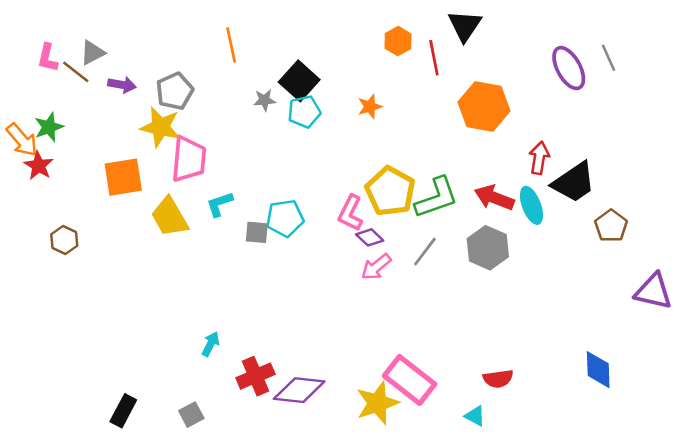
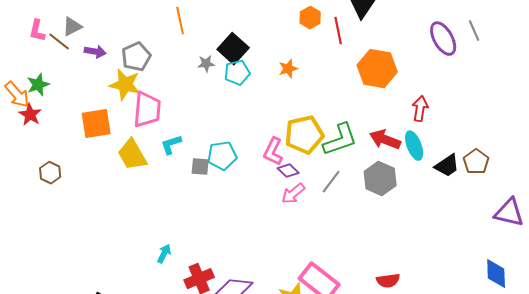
black trapezoid: (574, 182) -> (447, 166), moved, size x0.7
yellow pentagon: (390, 191) -> (304, 135), turned 30
blue diamond: (598, 370) -> (496, 274), moved

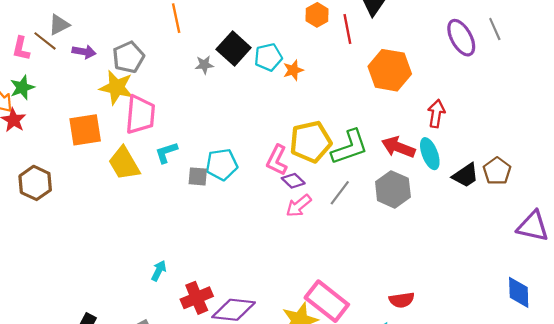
pink L-shape: (37, 31) -> (21, 48), moved
cyan pentagon: (237, 73) -> (268, 57), moved
brown hexagon: (50, 173) -> (35, 183), size x1.4

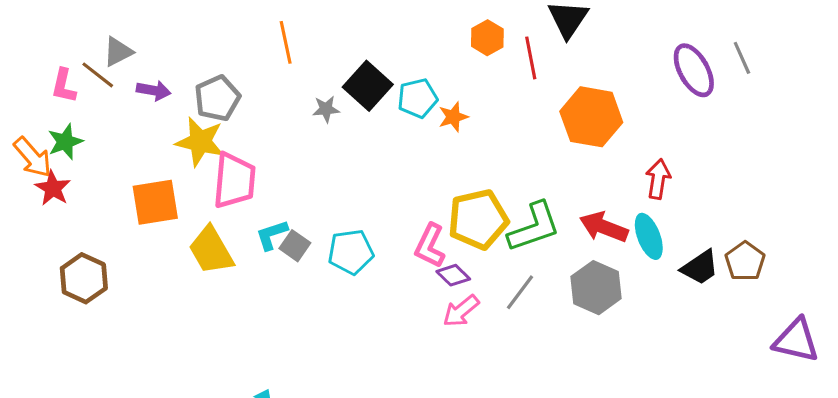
gray square: (198, 176) -> (295, 246), moved, turned 30

